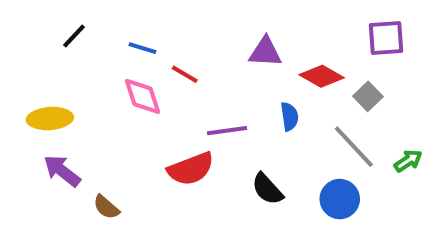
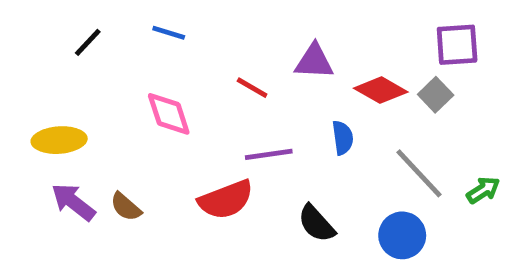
blue line: (142, 48) -> (169, 33), moved
red line: (185, 74) -> (252, 88), moved
gray square: (368, 96) -> (436, 95), moved
brown semicircle: (106, 207) -> (126, 207), moved

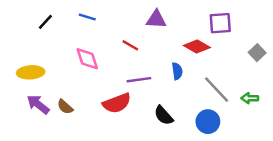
purple square: (457, 45) -> (220, 23), moved
purple triangle: (314, 61) -> (156, 19), moved
gray square: (436, 95) -> (257, 53), moved
green arrow: (483, 190) -> (250, 98), turned -147

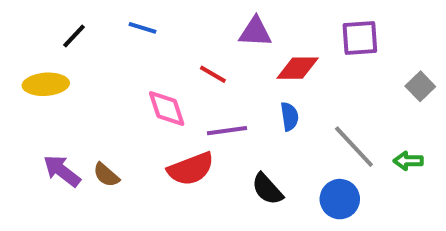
red diamond: (197, 46) -> (298, 68), moved, turned -30
pink diamond: (87, 59) -> (167, 108), moved
yellow ellipse: (31, 72) -> (46, 84), moved

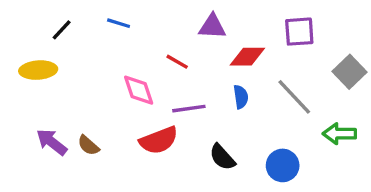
gray square: (420, 86) -> (350, 72), size x1.4
gray line: (354, 147) -> (294, 97), moved
green arrow: (408, 161) -> (339, 134), size x1.4

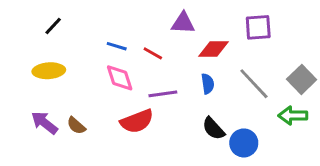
blue line: (119, 23) -> (117, 46), moved
yellow ellipse: (38, 70) -> (49, 71), moved
gray square: (350, 72) -> (302, 79), moved
black semicircle: (222, 157) -> (213, 129), moved

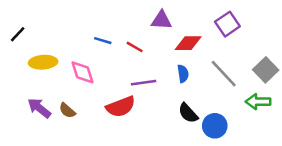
black line: (53, 26) -> (18, 34), moved
purple square: (258, 27) -> (227, 24), turned -30
pink diamond: (120, 78) -> (82, 72), moved

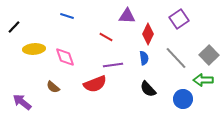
blue line: (103, 41) -> (67, 16), moved
red diamond: (188, 43) -> (148, 34), turned -65
purple arrow: (39, 108) -> (22, 102), moved
blue circle: (215, 126) -> (183, 99), moved

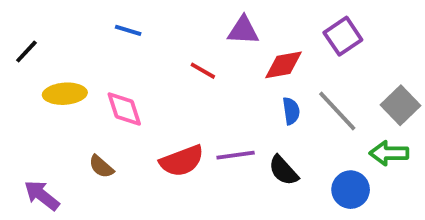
red diamond: (148, 34) -> (283, 65), turned 55
blue semicircle: (144, 58) -> (291, 111), moved
purple line: (113, 65) -> (236, 155), moved

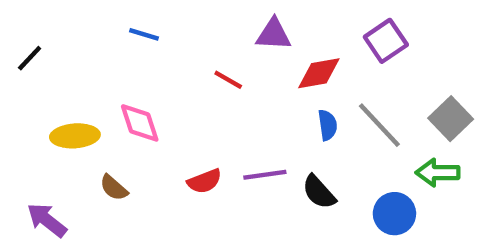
yellow ellipse: (65, 94) -> (75, 136), moved
red semicircle: (182, 161) -> (204, 181), size x0.7

